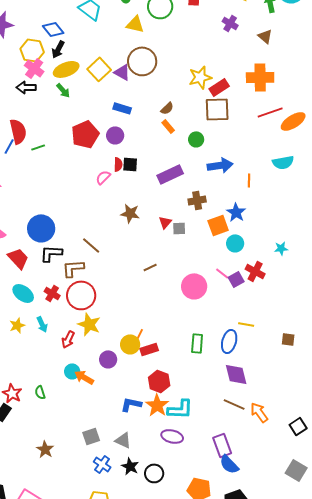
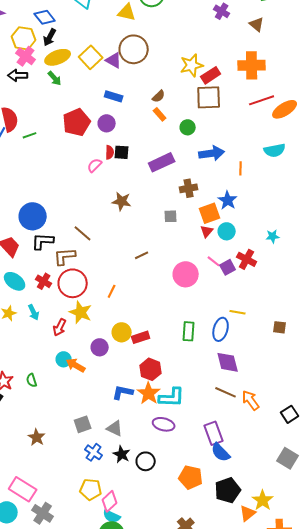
red triangle: (165, 222) -> (207, 231), moved
orange line: (139, 335) -> (112, 291), moved

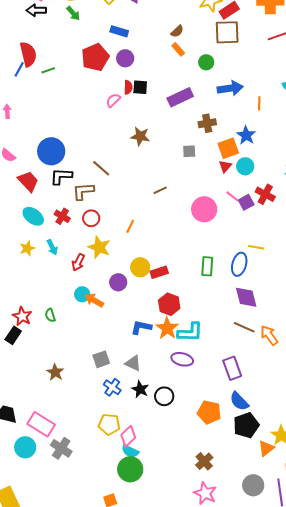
blue rectangle: (114, 96) -> (119, 31), moved
red circle: (73, 283) -> (91, 218), size x0.6
blue semicircle: (221, 452) -> (239, 401), moved

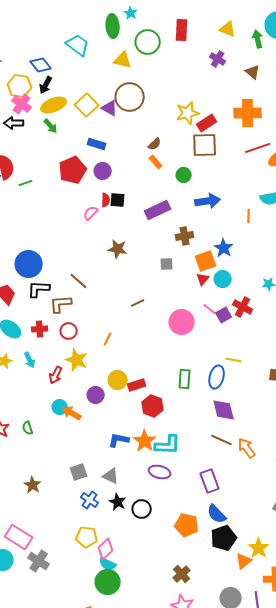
orange line: (259, 103) -> (249, 216), moved
red cross: (62, 216) -> (40, 329), turned -35
red hexagon: (169, 304) -> (153, 406), moved

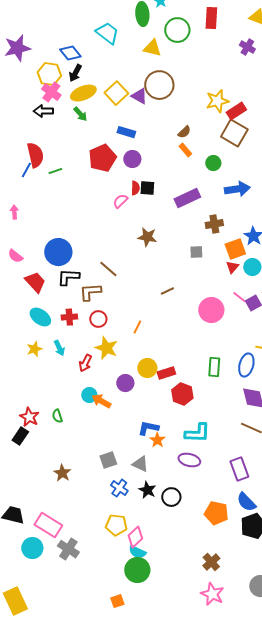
brown square: (205, 145) -> (234, 133), turned 32
orange star: (145, 441) -> (157, 440), moved, size x0.7

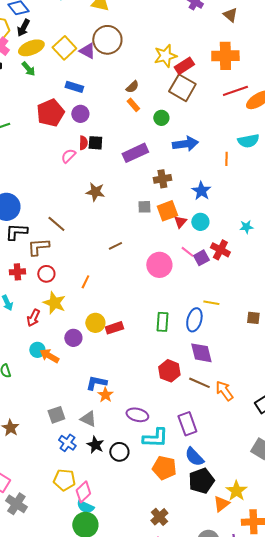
orange square: (235, 249) -> (167, 211), moved
red hexagon: (182, 394) -> (169, 371), moved
cyan L-shape: (197, 433) -> (155, 438), moved

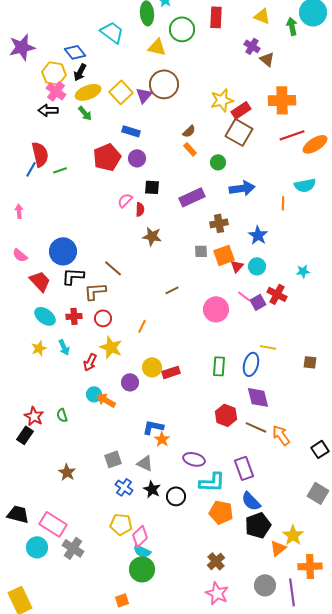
brown triangle: (230, 15) -> (267, 59), moved
purple triangle: (87, 51) -> (144, 95), turned 42
red semicircle: (83, 143) -> (140, 209), moved

